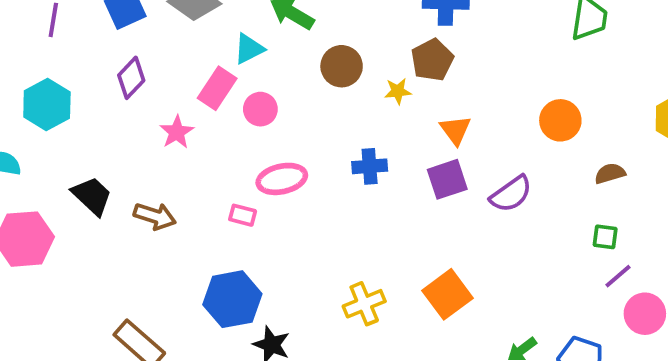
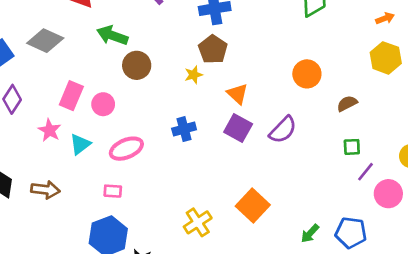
cyan triangle: (249, 49) -> (80, 144), moved
brown circle: (342, 66) -> (137, 65), moved
purple square: (447, 179) -> (238, 128), turned -32
pink rectangle: (243, 215) -> (113, 191), moved

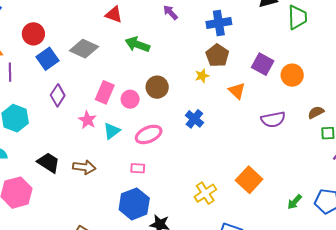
brown circle: (137, 65) -> (157, 87), moved
brown semicircle: (347, 103) -> (316, 112), moved
purple square: (238, 128) -> (263, 64), moved
blue cross: (184, 129) -> (194, 119), turned -36
purple semicircle: (283, 130) -> (273, 119), turned 35

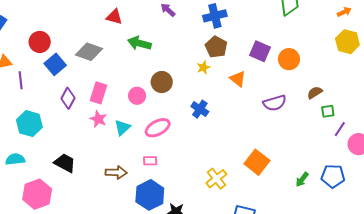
pink rectangle: (105, 92) -> (98, 93), moved
brown arrow: (84, 167) -> (116, 172), moved

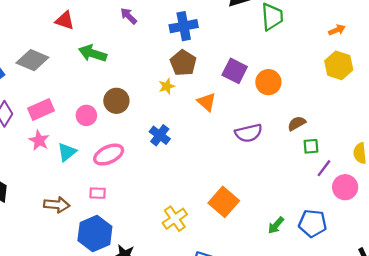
pink rectangle: (98, 93) -> (41, 109), turned 45

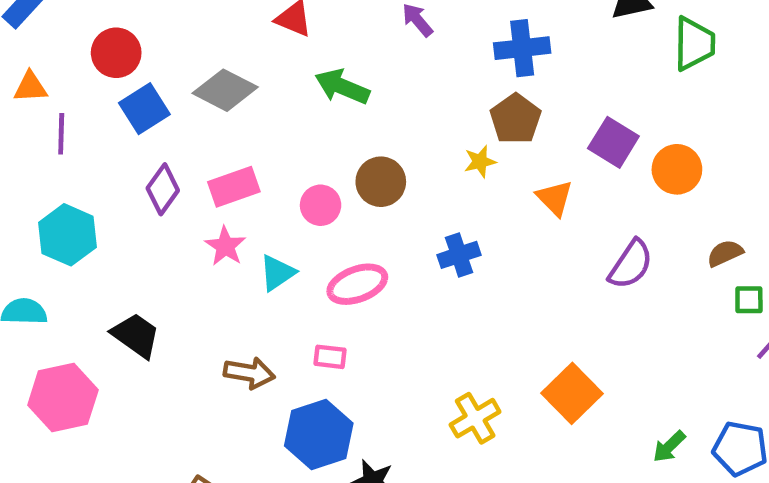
purple semicircle: (249, 133) -> (631, 264), turned -48
blue cross: (160, 135) -> (459, 255), turned 30

